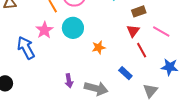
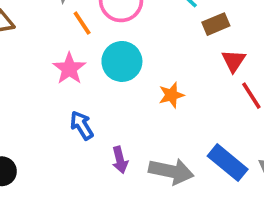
brown rectangle: (139, 11) -> (216, 24), moved
blue arrow: (26, 48) -> (82, 125), moved, size x0.7
blue rectangle: (125, 73) -> (228, 163), moved, size x1.5

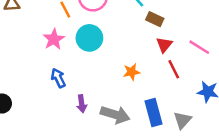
brown rectangle: (216, 24) -> (155, 19), turned 42
orange star: (171, 95) -> (132, 72), moved
blue rectangle: (228, 163) -> (154, 113), turned 30

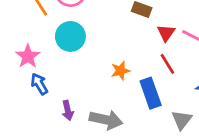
pink star: (54, 39) -> (28, 56), moved
red triangle: (164, 45) -> (166, 33), moved
blue rectangle: (154, 113) -> (151, 93), moved

